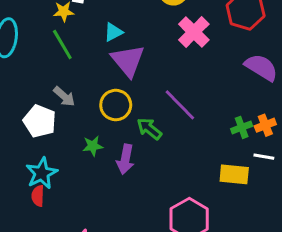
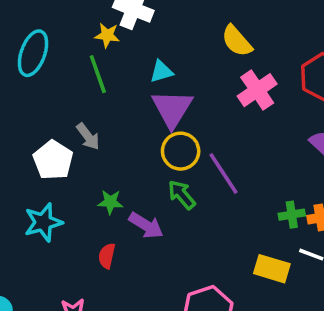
yellow circle: (116, 105) -> (181, 151), moved
purple arrow: (125, 159) -> (146, 225), turned -80
red semicircle: (38, 196) -> (107, 256), moved

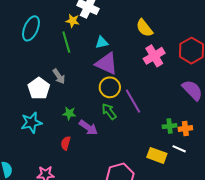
purple triangle: (172, 109) -> (106, 64), turned -40

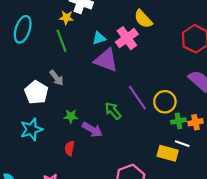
pink cross: (154, 56) -> (127, 38), moved
yellow circle: (110, 87) -> (165, 102), moved
white line: (179, 149) -> (182, 144), moved

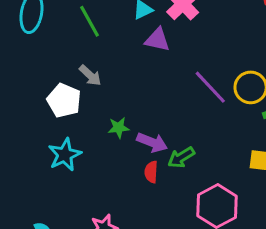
purple triangle: (106, 60) -> (157, 40), size x0.7
green arrow: (113, 111) -> (181, 157), moved, turned -72
red semicircle: (70, 148) -> (151, 172), moved

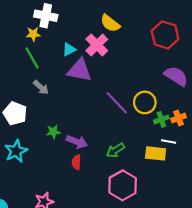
purple triangle: (157, 40) -> (79, 70), size x1.4
gray arrow: (90, 75) -> (41, 87), moved
green arrow: (181, 157) -> (115, 150), moved

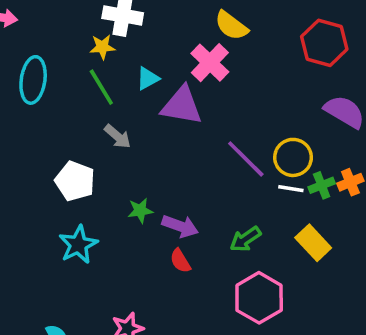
cyan triangle: (69, 49) -> (148, 78), moved
white line: (169, 142) -> (291, 189), moved
yellow rectangle: (156, 153) -> (313, 243), turned 42
red semicircle: (76, 162) -> (180, 261), turned -32

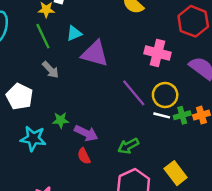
pink cross: (210, 63) -> (157, 53), moved, turned -35
yellow rectangle: (313, 243) -> (176, 173), moved
cyan star: (78, 245) -> (33, 138), moved, turned 30

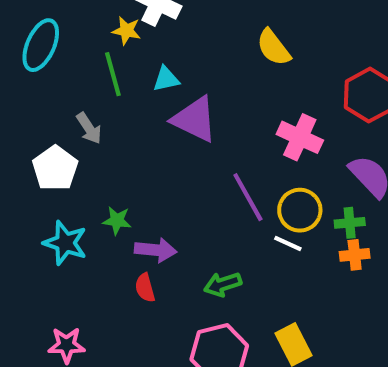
gray arrow: (50, 70) -> (89, 128), moved
green cross: (182, 115) -> (350, 223), moved
purple arrow: (86, 133) -> (156, 250), turned -30

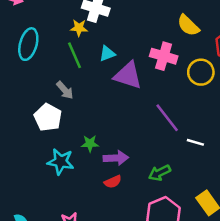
yellow semicircle: (274, 47) -> (188, 25), moved
pink cross: (300, 137) -> (164, 56), moved
yellow circle: (300, 210) -> (201, 72), moved
red semicircle: (145, 288) -> (113, 182), turned -90

